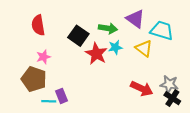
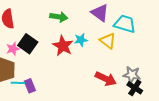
green arrow: (108, 28) -> (59, 17), moved
black square: (78, 36) -> (28, 44), moved
cyan line: (49, 101) -> (18, 83), moved

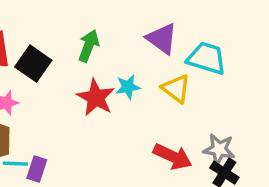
green arrow: (59, 17) -> (89, 46), turned -78
black square: (28, 44) -> (33, 64), moved
purple rectangle: (30, 86) -> (37, 169), turned 40

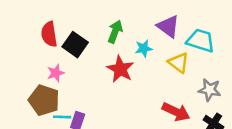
cyan star: (128, 87) -> (144, 48), moved
gray star: (219, 149) -> (210, 90), moved

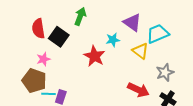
green arrow: (115, 32) -> (80, 16), moved
cyan trapezoid: (201, 41) -> (158, 34), turned -40
gray star: (210, 90) -> (165, 72), turned -30

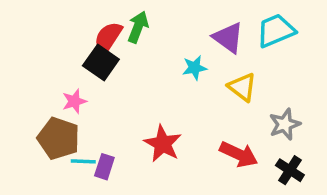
red semicircle: (38, 29) -> (108, 38), moved, turned 42
cyan trapezoid: (158, 34) -> (276, 31), moved
red star: (94, 56) -> (163, 144), moved

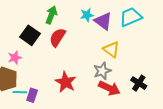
red semicircle: (108, 38) -> (57, 37), moved
cyan star: (195, 68) -> (87, 15), moved
gray star: (285, 124) -> (102, 71), moved
black cross: (290, 170) -> (139, 83), moved

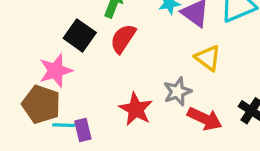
pink star: (15, 58) -> (56, 71), size x1.5
gray star: (102, 71) -> (177, 92), moved
purple rectangle: (32, 95) -> (83, 130), turned -32

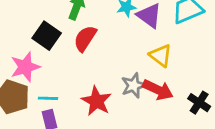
red arrow: (205, 119) -> (158, 90), moved
cyan line: (64, 125) -> (48, 98), moved

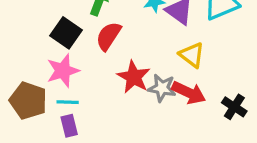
pink star: (25, 67) -> (63, 71), moved
gray star: (134, 85) -> (162, 88), turned 30
red star: (96, 101) -> (134, 77), moved

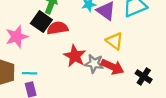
black square: (66, 33) -> (41, 22), moved
red semicircle: (108, 36) -> (58, 28), turned 48
pink star: (63, 71) -> (17, 37), moved

